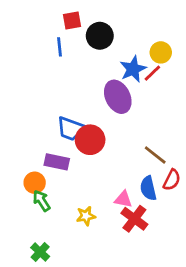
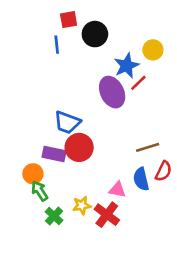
red line: (152, 73) -> (138, 83), moved
red circle: (90, 140) -> (79, 147), moved
brown line: (155, 155) -> (148, 147), turned -55
red cross: (134, 219) -> (107, 215), moved
green cross: (40, 252) -> (54, 216), moved

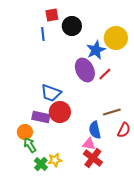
yellow circle: (153, 50) -> (116, 38), size x1.5
red line: (138, 83) -> (105, 74), moved
blue semicircle: (141, 179) -> (95, 130), moved
yellow star: (82, 205) -> (55, 160), moved
red cross: (107, 215) -> (93, 158), moved

